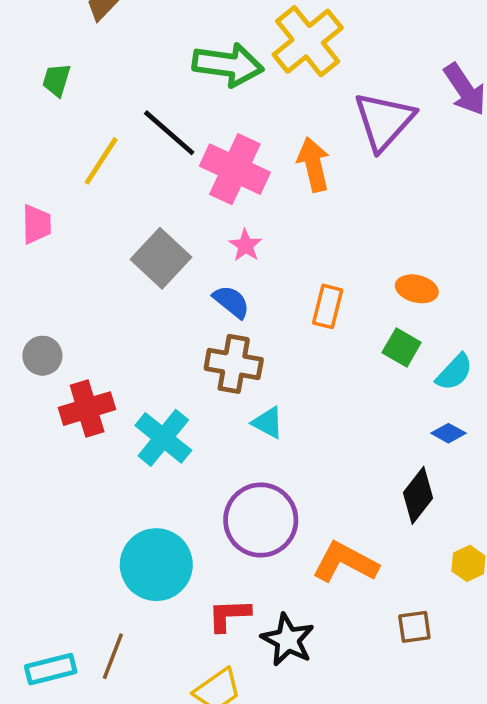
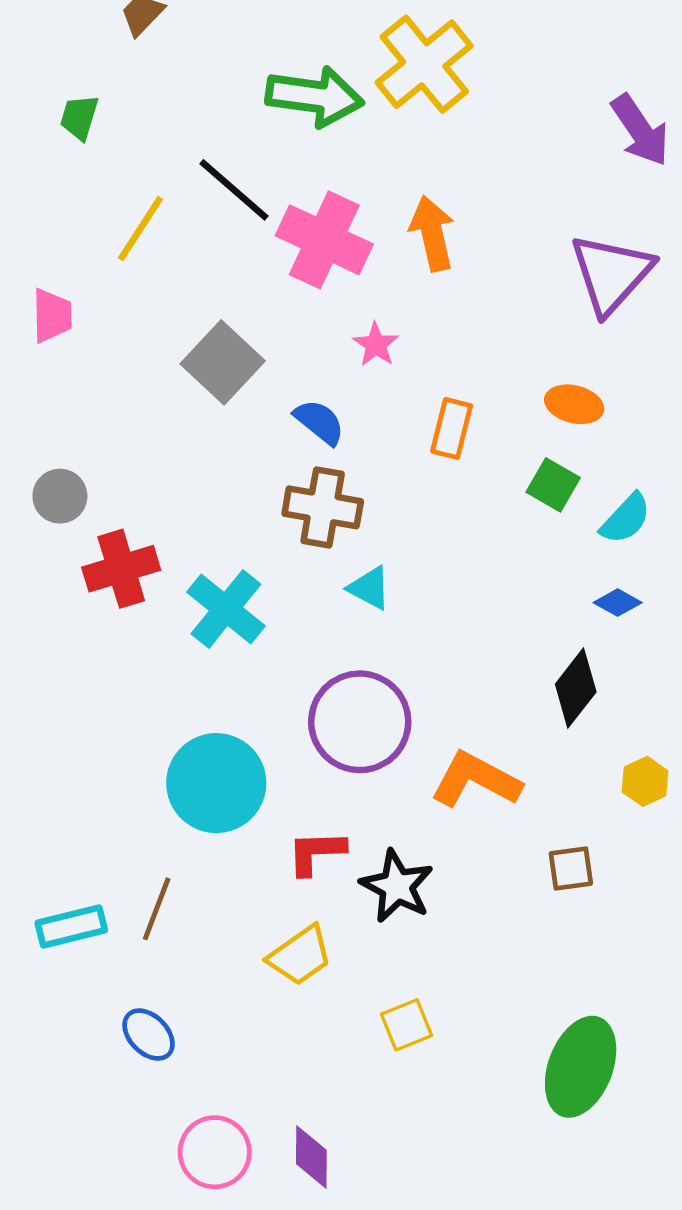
purple triangle: (384, 121) -> (611, 274), moved
pink star: (245, 245) -> (376, 345), moved

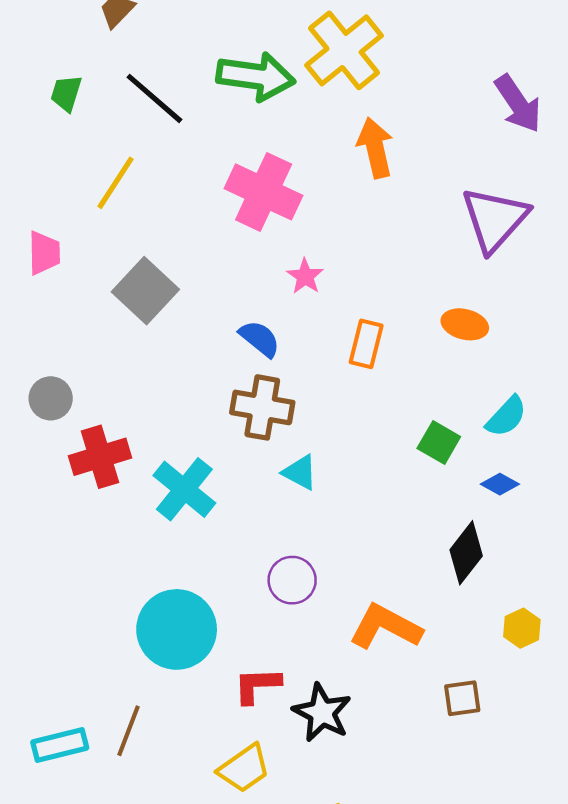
black line: (234, 190) -> (154, 98), moved
orange arrow: (432, 233) -> (375, 148), moved
gray square: (223, 362) -> (145, 291), moved
green square: (553, 485) -> (439, 443), moved
purple circle: (360, 722) -> (292, 580), size x0.6

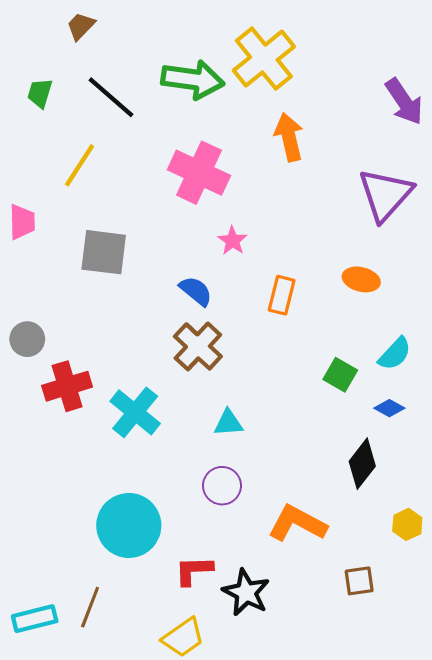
gray square: (145, 291) -> (104, 252), turned -36
brown cross: (262, 407) -> (198, 346), turned 33
cyan triangle: (300, 472) -> (228, 423), moved, turned -32

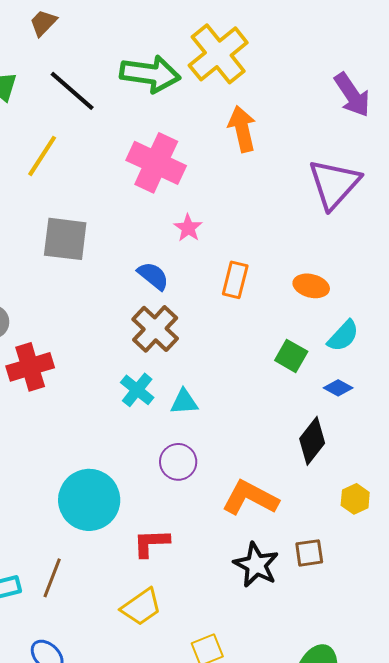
orange ellipse: (361, 279) -> (311, 286), moved
cyan cross: (135, 412) -> (137, 390), moved, size x0.7
black star: (246, 592) -> (256, 565), moved

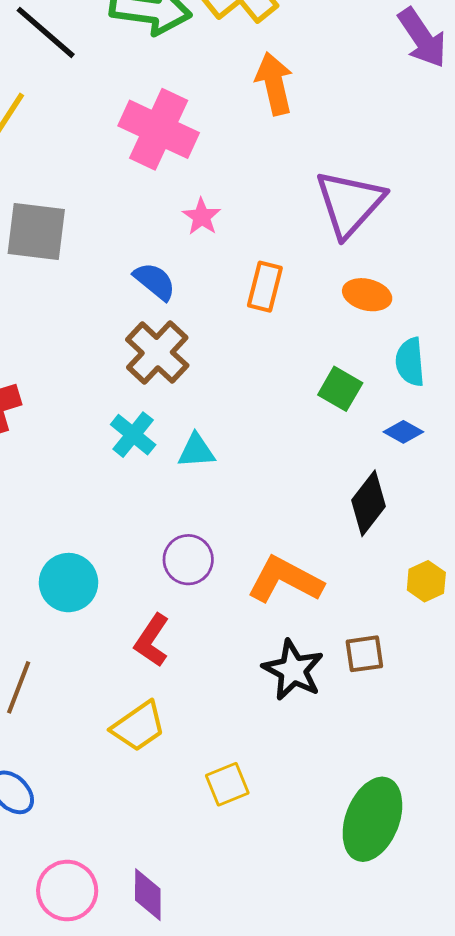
purple triangle: (334, 184) -> (350, 203), moved
cyan semicircle: (343, 336) -> (410, 362), turned 132
purple circle: (178, 462) -> (188, 560), moved
cyan circle: (89, 500) -> (68, 583), size x0.7
red L-shape: (151, 543) -> (152, 640), turned -54

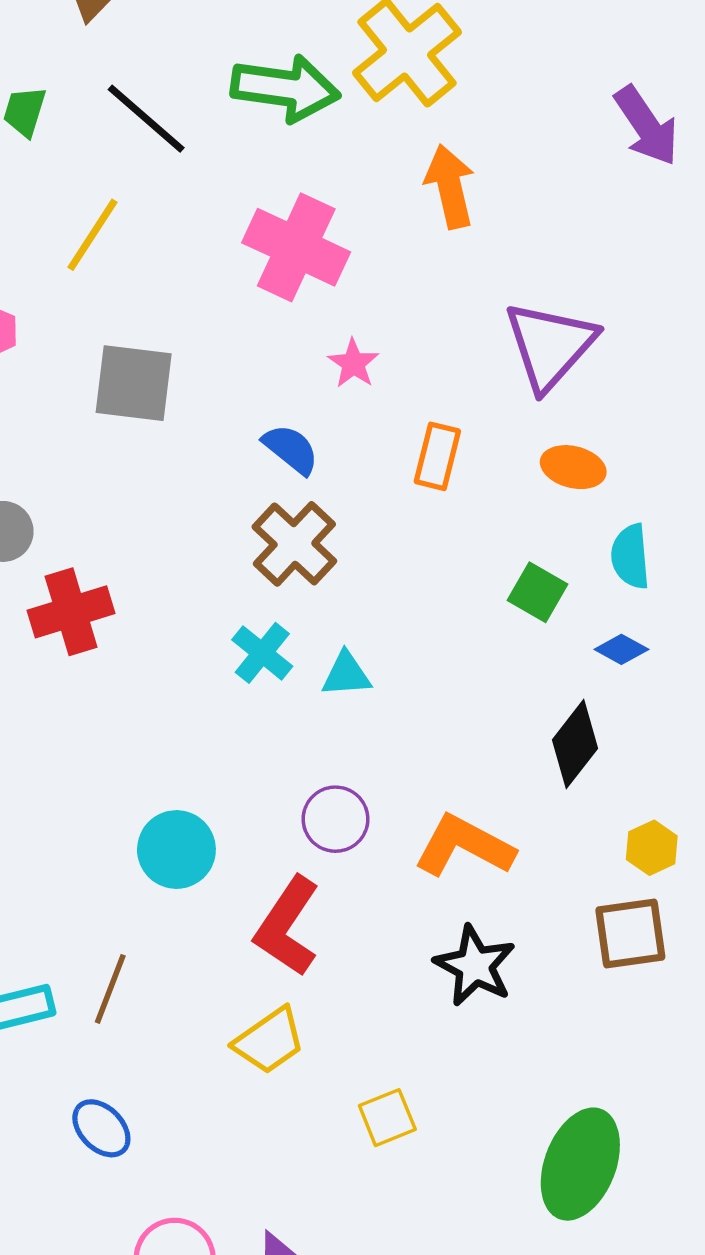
red L-shape: (152, 640) -> (287, 926), size x1.4
brown square: (364, 654) -> (630, 934), moved, size x1.4

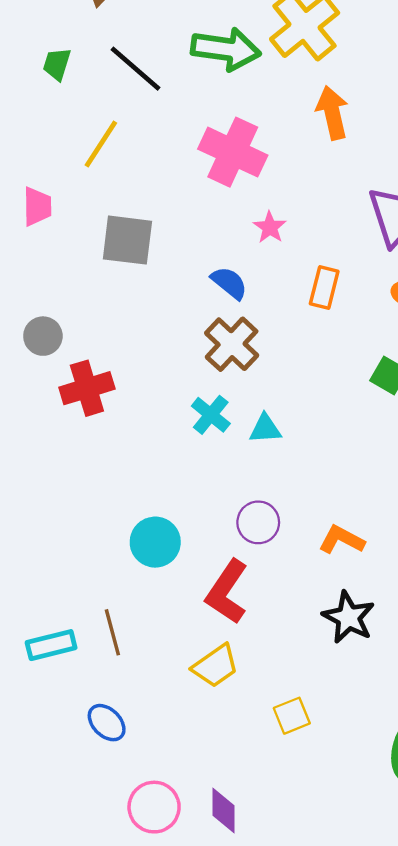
orange L-shape: (464, 846) -> (342, 540), size x0.7
brown line: (110, 989) -> (112, 632), turned -36

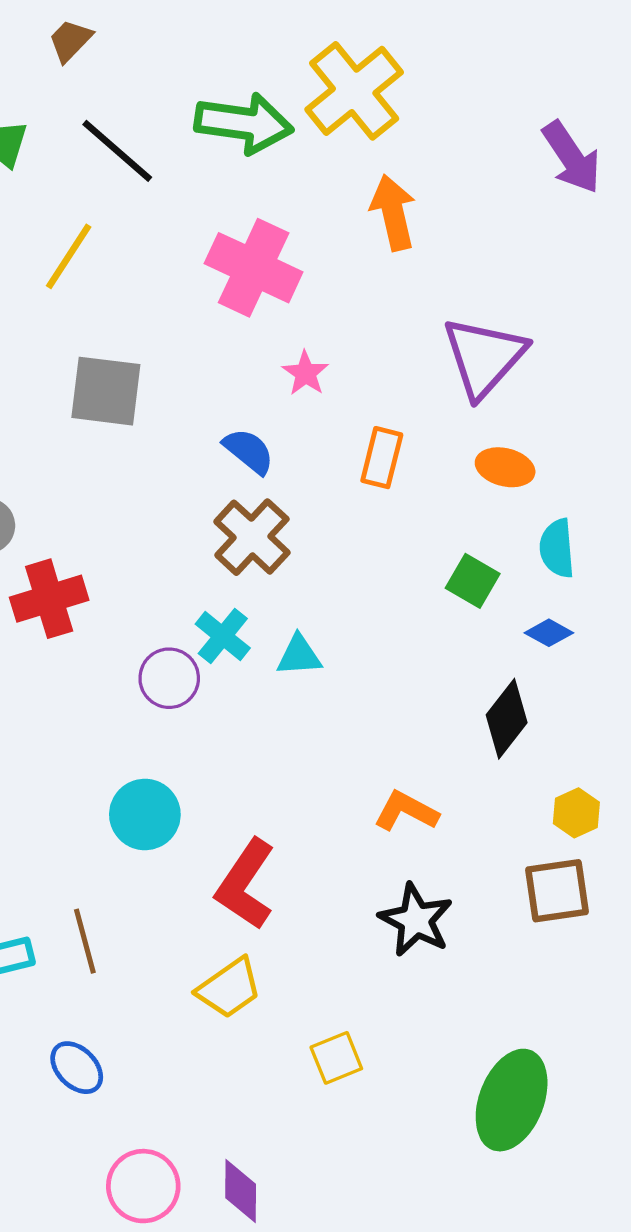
purple circle: (258, 522) -> (169, 678), moved

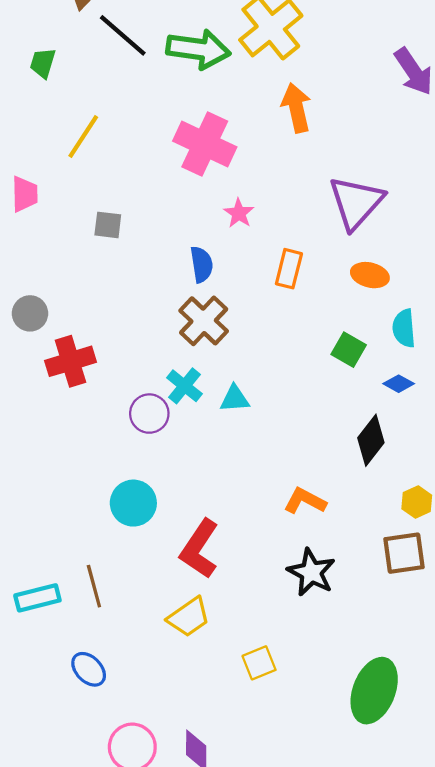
black line: (117, 151) -> (123, 35), moved
gray square: (106, 391) -> (108, 225), size x0.6
blue semicircle: (249, 451) -> (202, 264), turned 42

